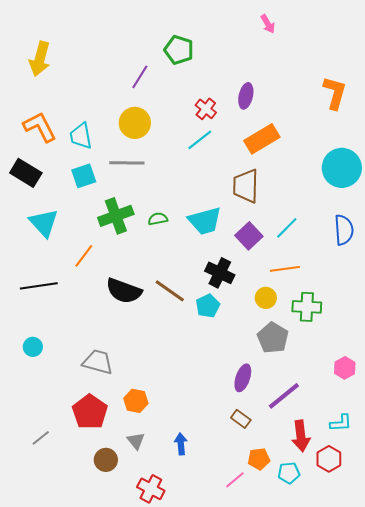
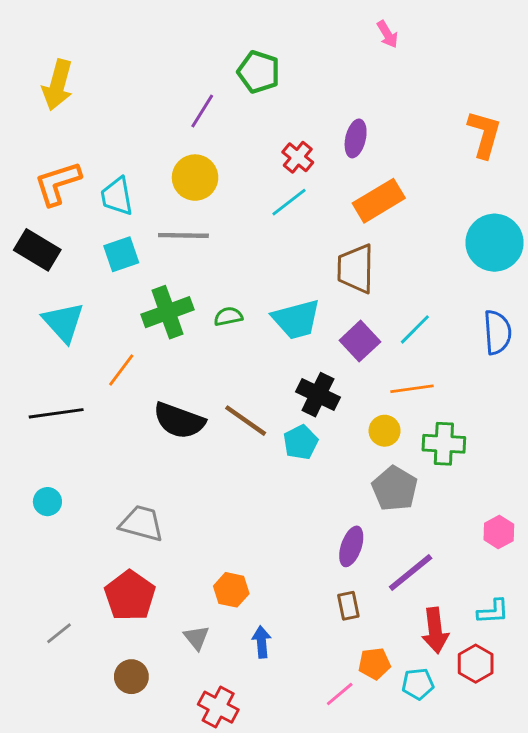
orange L-shape: (40, 127) -> (58, 183), turned -81
orange hexagon: (136, 401) -> (231, 590), moved
brown rectangle: (241, 419) -> (348, 606), turned 42
brown circle: (106, 460) -> (131, 677), moved

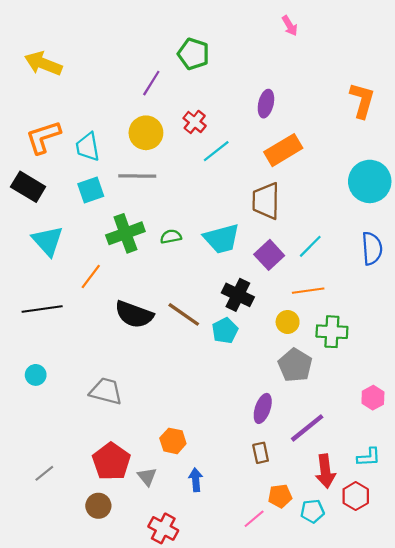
yellow arrow: (58, 85) -> (43, 64), turned 96
red cross: (298, 157) -> (195, 122), moved
red pentagon: (130, 596) -> (111, 461), moved

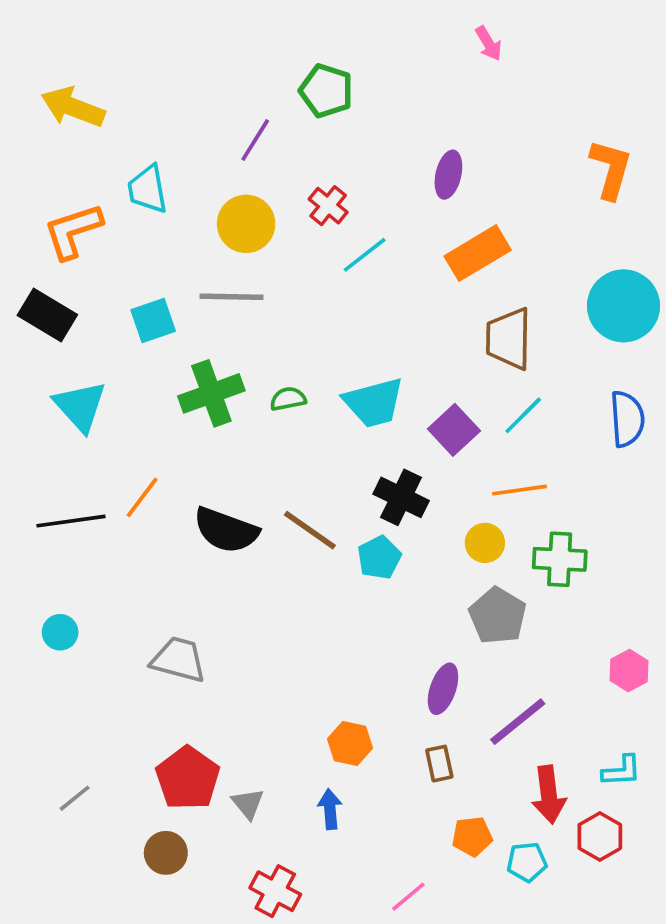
cyan trapezoid: (88, 147) -> (148, 189), moved
brown trapezoid: (266, 201) -> (509, 339), moved
orange line: (91, 277) -> (142, 497), moved
orange hexagon: (173, 441) -> (350, 743), moved
pink line: (254, 519) -> (408, 897), moved

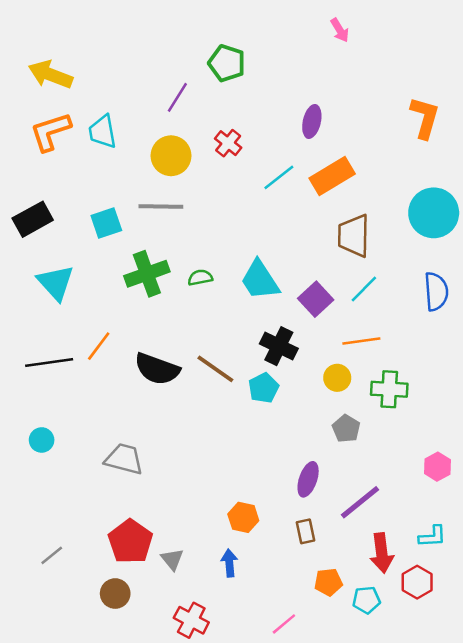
orange L-shape: (73, 231) -> (50, 132), moved
cyan line: (365, 255) -> (279, 177), moved
black rectangle: (47, 315) -> (33, 219), turned -60
cyan trapezoid: (374, 403) -> (260, 280), turned 72
gray pentagon: (498, 616) -> (346, 429), size x0.7

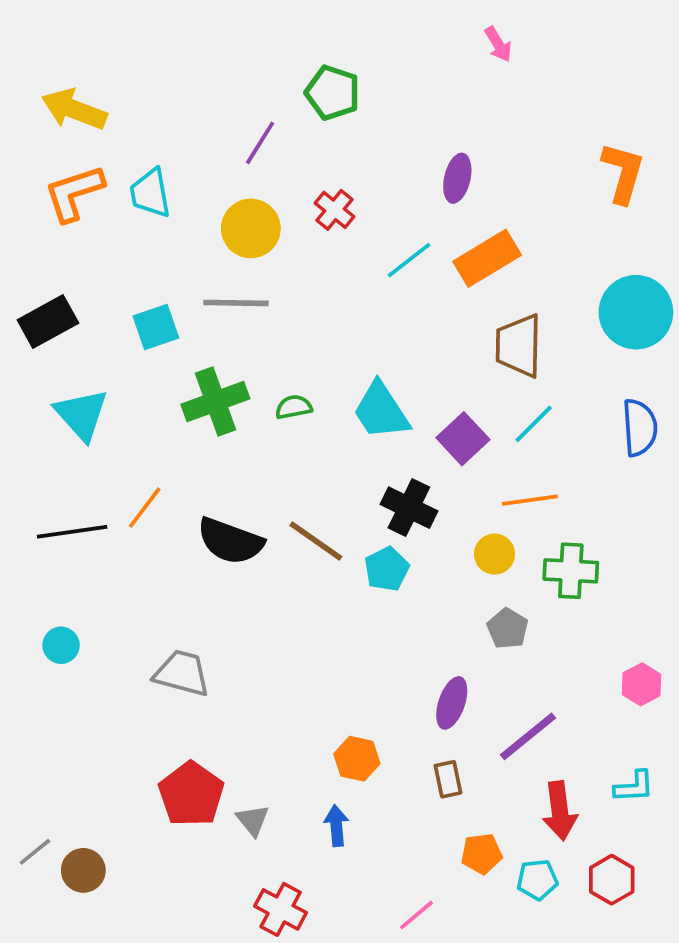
gray line: (52, 555) -> (35, 852), moved
red hexagon: (417, 582) -> (612, 880), moved
brown circle: (115, 594) -> (83, 870), moved

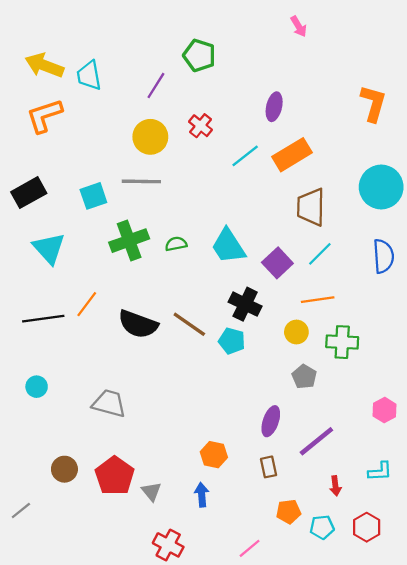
cyan trapezoid: (150, 193) -> (89, 75), moved
cyan pentagon: (387, 569) -> (232, 341), turned -30
red arrow: (560, 811) -> (335, 486), size x0.6
brown circle: (83, 870) -> (64, 469), moved

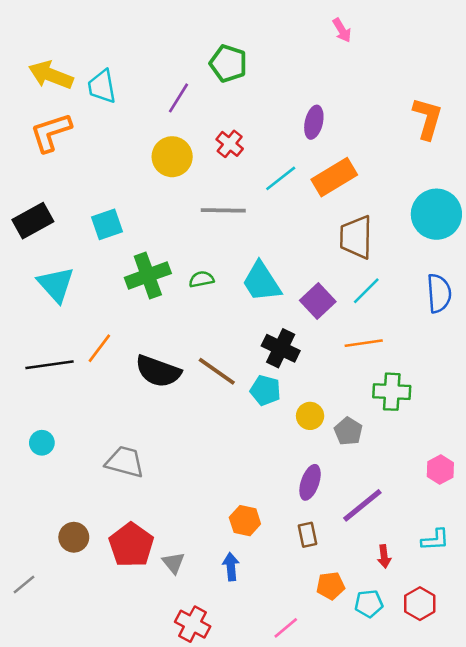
gray line: (141, 181) -> (223, 210), moved
yellow circle: (296, 332) -> (310, 416), moved

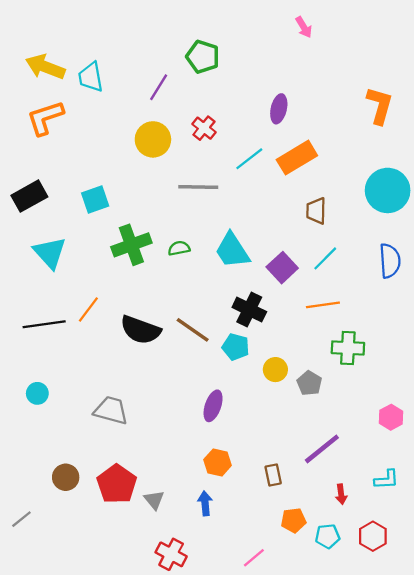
brown trapezoid: (356, 237) -> (316, 211), size x0.7
purple ellipse: (310, 482) -> (213, 406), moved

